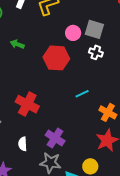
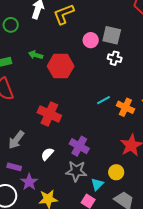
red hexagon: (56, 58) -> (61, 66), moved
orange cross: (108, 112) -> (125, 107), moved
white semicircle: (23, 144) -> (47, 154), turned 48

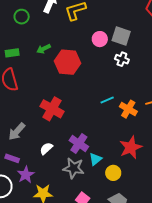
green arrow: (36, 55) -> (44, 49), turned -48
cyan triangle: (97, 184) -> (95, 159), moved

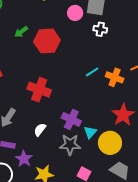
yellow circle: (113, 173) -> (110, 143), size x1.5

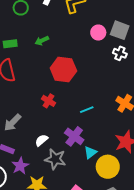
red hexagon: (47, 41) -> (63, 69), moved
cyan line: (92, 72) -> (87, 110), moved
red cross: (39, 90) -> (48, 101), size x0.6
gray star: (70, 145) -> (55, 159), moved

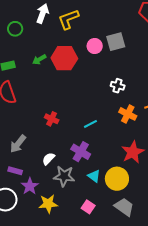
gray square: (120, 30) -> (116, 42), turned -30
white cross: (120, 53) -> (118, 86), moved
red hexagon: (63, 69) -> (64, 58), moved
cyan triangle: (90, 152) -> (94, 176), moved, turned -40

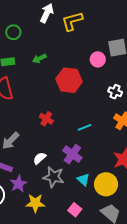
green circle: (15, 29) -> (13, 32), moved
pink circle: (95, 46) -> (98, 59), moved
red hexagon: (64, 58) -> (69, 80), moved

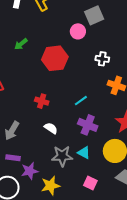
purple cross: (72, 154) -> (88, 125), moved
white semicircle: (40, 158) -> (51, 128), moved, turned 88
cyan triangle: (83, 180) -> (84, 153), moved
purple star: (18, 184) -> (30, 171), turned 30

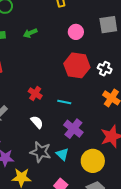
pink circle: (78, 31) -> (76, 32), moved
red hexagon: (55, 58) -> (77, 65), moved
cyan line: (81, 101) -> (64, 102), moved, turned 32

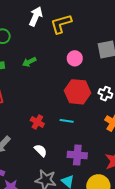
cyan line: (64, 102) -> (67, 121), moved
purple cross: (73, 129) -> (77, 155), turned -30

